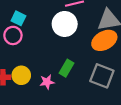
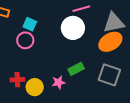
green rectangle: (66, 68) -> (76, 69), turned 35
yellow circle: (21, 75) -> (35, 87), moved

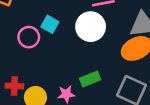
cyan square: (30, 24) -> (50, 24), moved

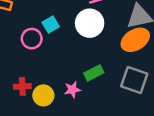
cyan square: (50, 24) -> (51, 25), turned 35

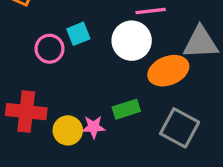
orange ellipse: (135, 40) -> (168, 71), moved
red cross: (22, 86) -> (26, 112), size x1.6
yellow circle: (43, 95) -> (68, 130), moved

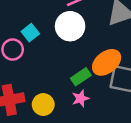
orange ellipse: (168, 71) -> (107, 62), moved
pink star: (94, 127) -> (81, 98), moved

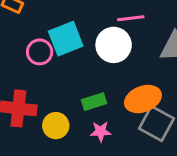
cyan square: (30, 33) -> (66, 39), size x1.6
green rectangle: (81, 77) -> (94, 102), moved

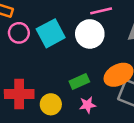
pink circle: (40, 52) -> (19, 33), moved

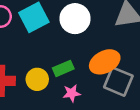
yellow circle: (51, 104) -> (37, 79), moved

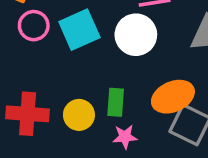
green rectangle: (63, 68) -> (116, 102), turned -66

